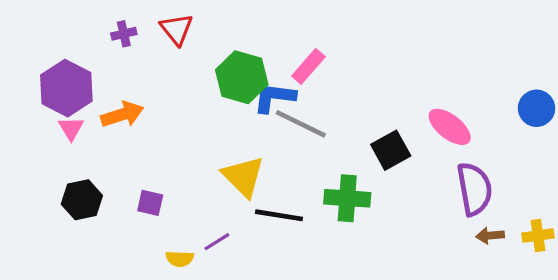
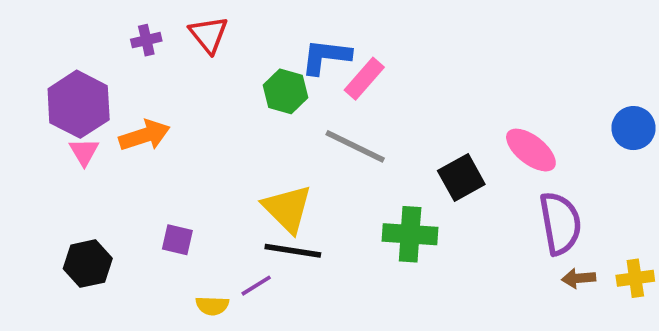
green hexagon: (242, 77) -> (286, 91), size x0.7
blue L-shape: (274, 97) -> (326, 57), moved
black hexagon: (82, 200) -> (88, 264), moved
black line: (279, 215) -> (293, 251), moved

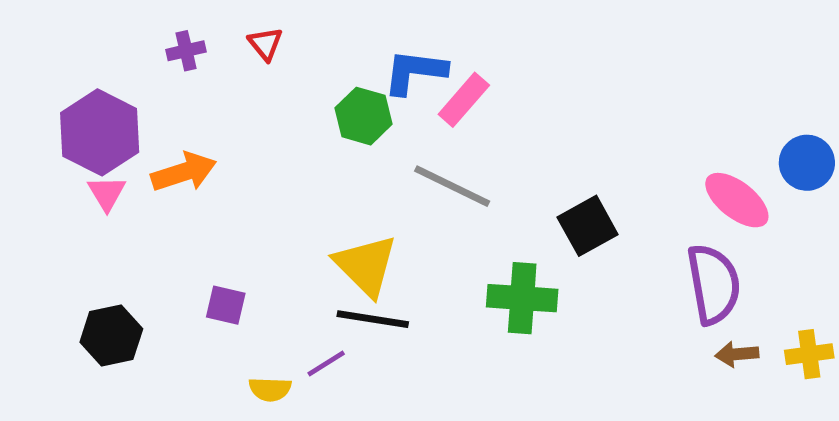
red triangle: (209, 35) -> (265, 44), size x0.7
pink ellipse: (531, 150) -> (737, 200), moved

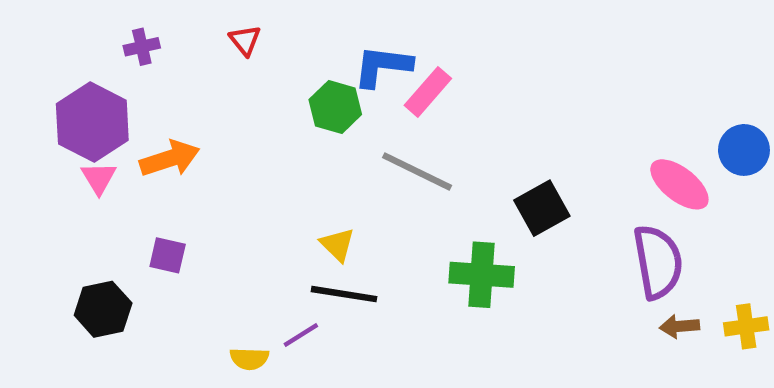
purple cross: (186, 51) -> (142, 47), moved
yellow triangle: (366, 265) -> (337, 245), size x0.6
purple square: (226, 305) -> (168, 255), moved

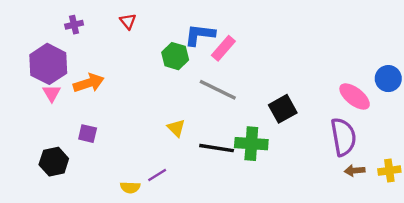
black line: (344, 294) -> (217, 148), moved

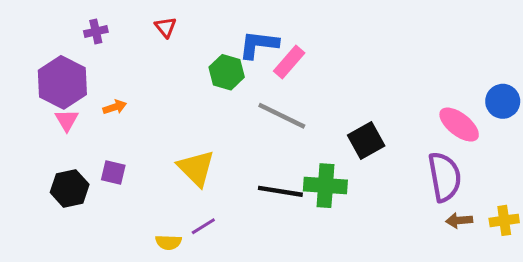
orange arrow: (89, 83) -> (115, 107), size x0.6
yellow triangle: (176, 128) -> (196, 168), moved, size x1.6
black hexagon: (54, 162) -> (70, 188), moved

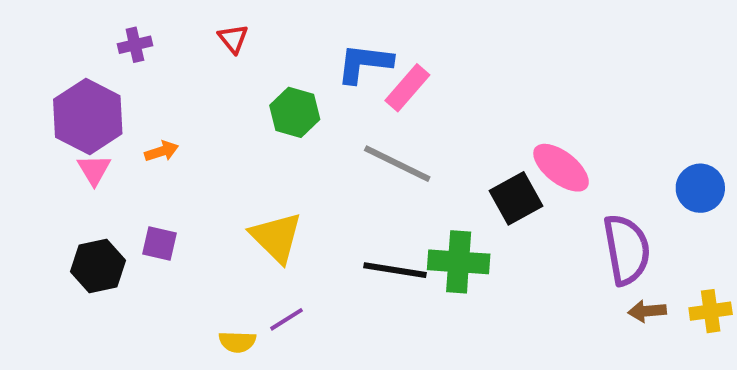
green hexagon: (227, 72) -> (295, 112), moved
blue circle: (503, 101) -> (700, 188), moved
pink ellipse: (459, 125) -> (561, 168), moved

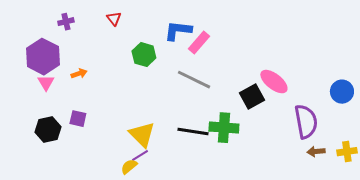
yellow triangle: (276, 237) -> (142, 135), moved
yellow semicircle: (237, 342) -> (129, 167), moved, turned 138

